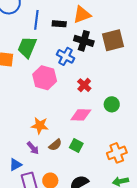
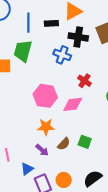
pink hexagon: (45, 78) -> (45, 96), moved
pink diamond: (81, 115) -> (73, 104), moved

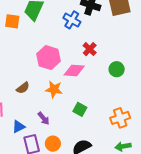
orange star: (46, 127) -> (54, 89), moved
brown semicircle: (64, 144) -> (23, 88), moved
purple arrow: (42, 150) -> (44, 118), moved

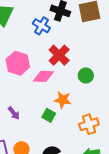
red cross: (90, 49) -> (59, 55), size x1.5
orange star: (54, 89) -> (63, 100), moved
purple arrow: (44, 118) -> (14, 113), moved

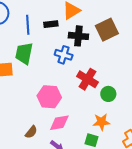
green circle: (86, 75) -> (108, 94), moved
pink diamond: (43, 76) -> (59, 123), moved

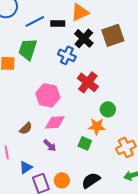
blue line: (28, 25) -> (35, 21), turned 60
black cross: (78, 36) -> (84, 38), turned 30
green circle: (108, 94) -> (108, 109), moved

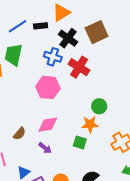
red cross: (88, 82) -> (79, 67), moved
pink hexagon: (48, 95) -> (48, 87), moved

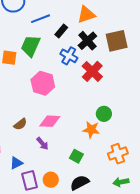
black rectangle: (41, 26) -> (61, 31), moved, turned -56
pink hexagon: (48, 87) -> (43, 83), moved
green square: (80, 142) -> (76, 156), moved

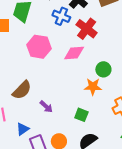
pink diamond: (50, 121) -> (74, 53), moved
brown semicircle: (20, 124) -> (22, 90), size x1.5

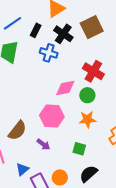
red cross: (87, 29) -> (93, 71), moved
pink hexagon: (39, 47) -> (52, 116), moved
green circle: (103, 69) -> (87, 95), moved

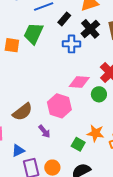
blue cross: (49, 53) -> (71, 44), turned -30
orange star: (88, 119) -> (96, 133), moved

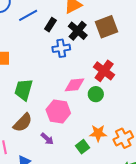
green trapezoid: (33, 34) -> (24, 90), moved
green square: (78, 144) -> (83, 147), turned 32

